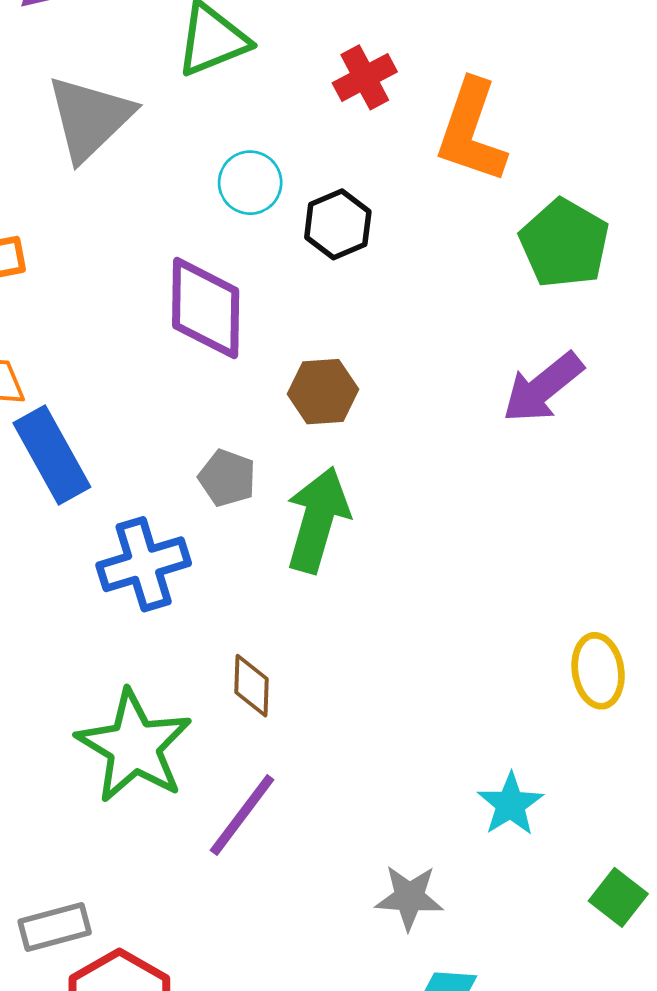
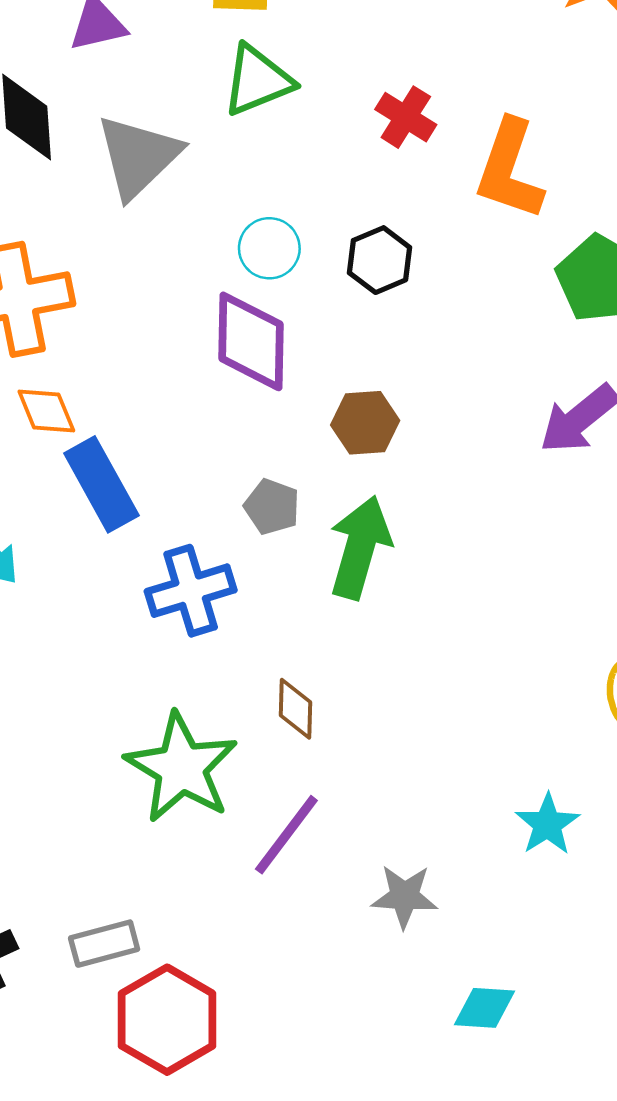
red cross: (365, 77) -> (406, 117), turned -30
cyan circle: (250, 183) -> (269, 248), moved
gray star: (409, 897) -> (404, 896), moved

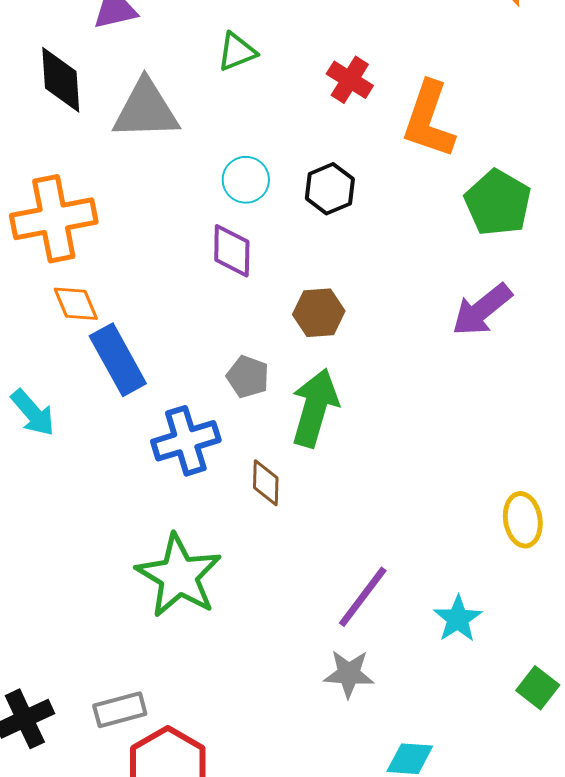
green triangle: (258, 80) -> (237, 52), size x0.7
gray triangle: (138, 156) -> (146, 110), turned 42
purple diamond: (251, 341) -> (232, 251), size x0.7
brown diamond: (296, 709) -> (266, 483), moved
purple line: (286, 835) -> (363, 597), moved

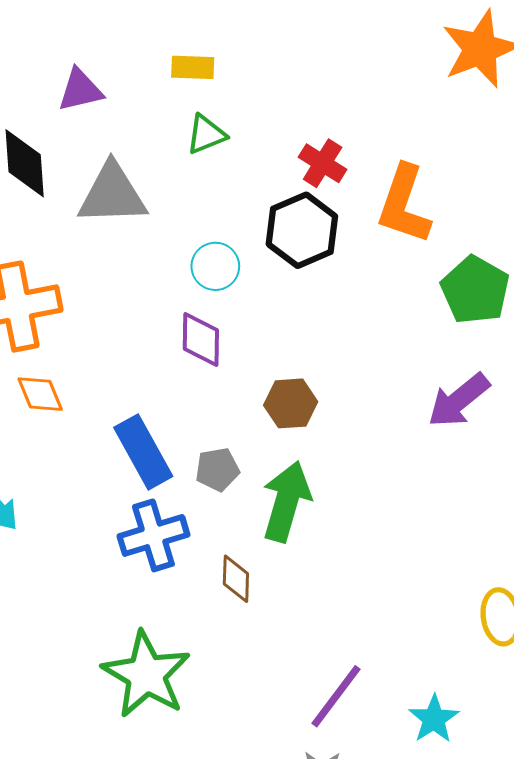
black hexagon: (330, 189) -> (302, 230), moved, size x1.4
blue rectangle: (118, 360) -> (143, 452), moved
gray pentagon: (248, 377) -> (217, 469), turned -30

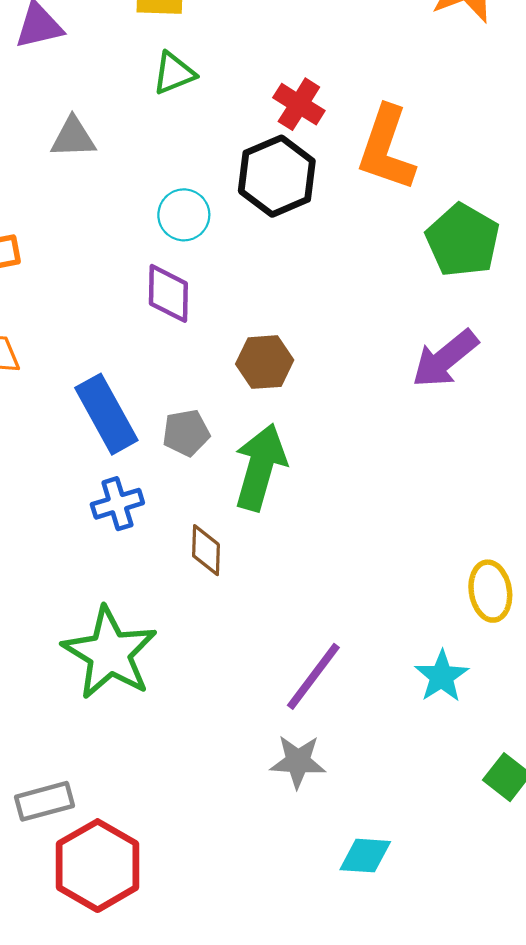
gray triangle: (112, 194) -> (73, 137), size x0.6
blue cross: (153, 535) -> (117, 504), size x0.7
cyan star: (434, 719) -> (442, 676), moved

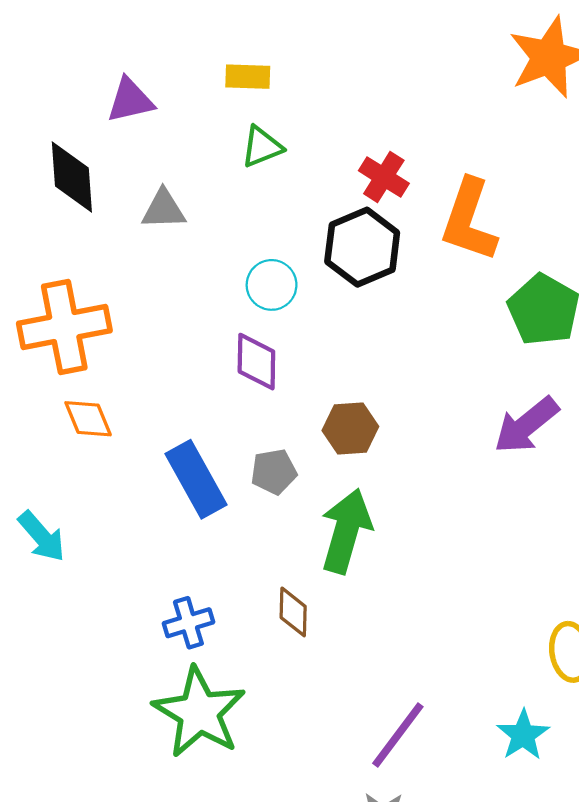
gray pentagon: (186, 433) -> (274, 472), moved
blue cross: (117, 504) -> (188, 623), moved

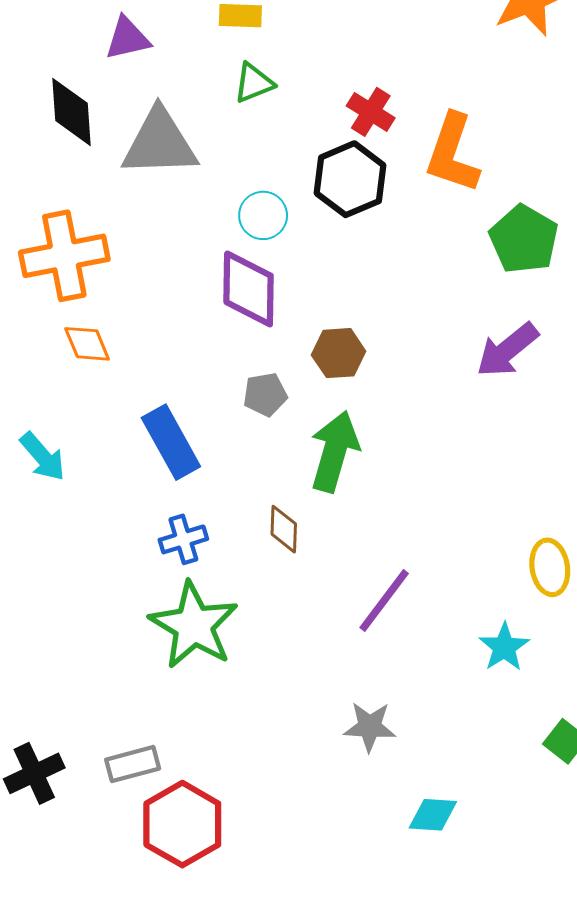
gray triangle: (164, 209) -> (160, 143), size x1.8
purple diamond: (256, 362) -> (249, 289), size x1.4
blue rectangle: (196, 479) -> (171, 442), moved
purple line: (398, 735) -> (384, 600), moved

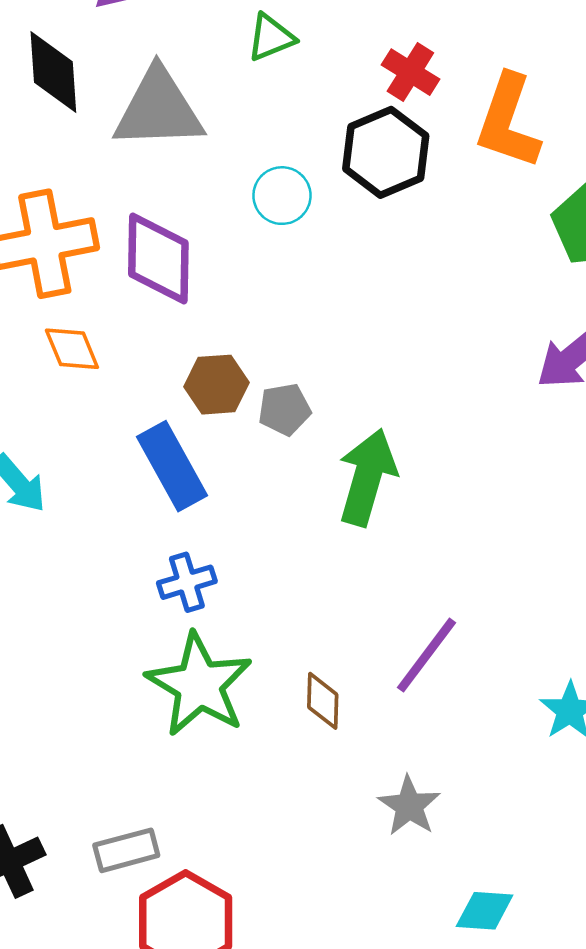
purple diamond: (249, 289) -> (158, 259), moved
brown hexagon: (339, 353) -> (216, 385), moved
brown diamond: (284, 529) -> (323, 701), moved
gray star: (370, 727) -> (409, 806), turned 30

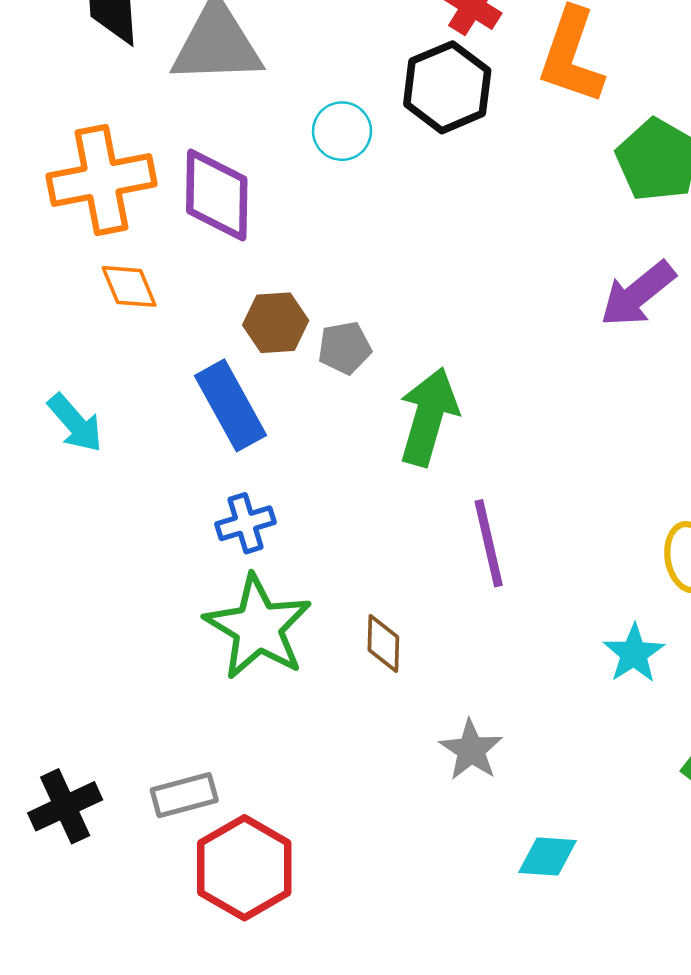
purple line: (426, 655) -> (489, 543), moved, turned -50

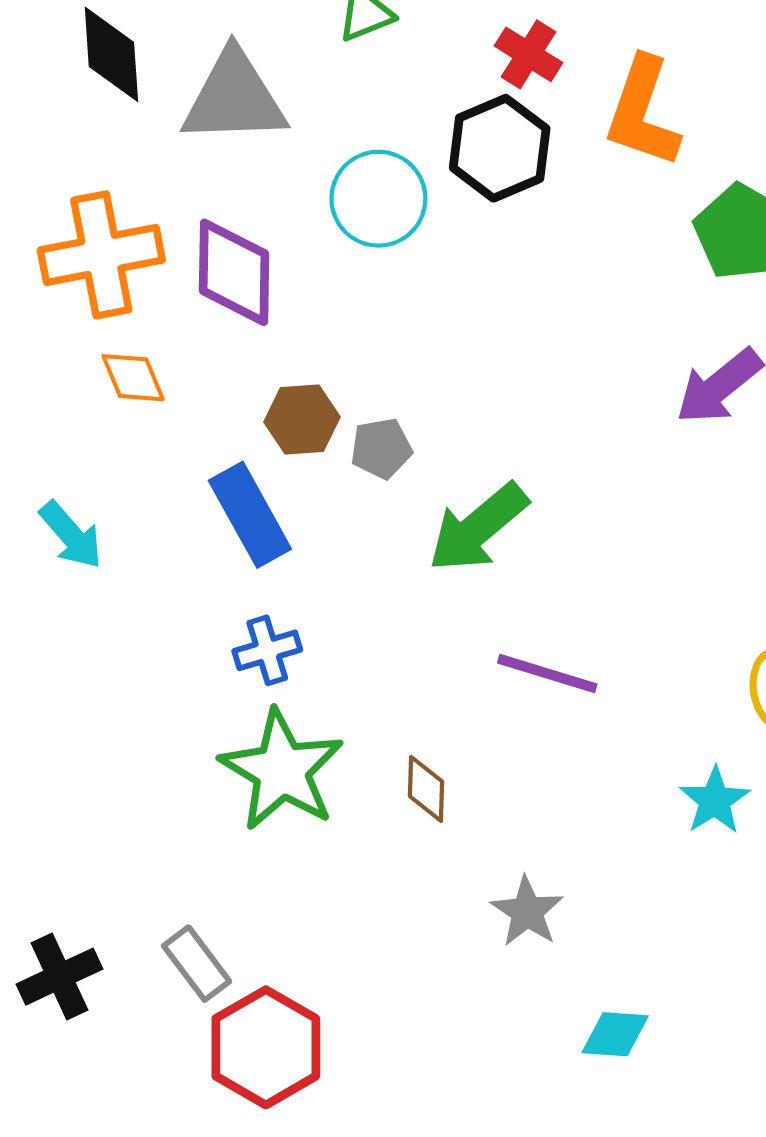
cyan circle: (342, 131) -> (378, 199), size x1.4
green arrow: (428, 417) -> (478, 528), turned -146
purple line: (489, 543) -> (547, 673), turned -60
gray rectangle: (184, 795) -> (197, 964), turned 68

